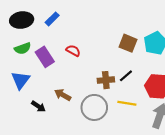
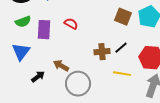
purple rectangle: (45, 57) -> (44, 30), turned 36
black arrow: (38, 106) -> (38, 77), turned -72
gray circle: (94, 107) -> (78, 84), moved

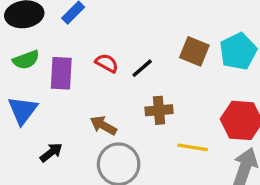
black line: (121, 48) -> (142, 68), moved
brown arrow: (61, 66) -> (103, 125), moved

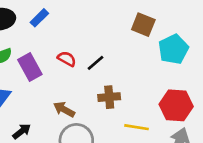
brown square: (194, 51) -> (143, 25), moved
purple rectangle: (61, 73) -> (30, 67), turned -32

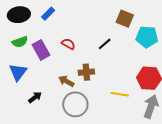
cyan pentagon: (173, 49) -> (147, 37), turned 30
black line: (95, 63) -> (105, 44), moved
brown cross: (109, 97) -> (86, 72), moved

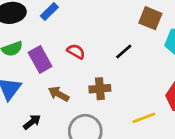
brown arrow: (66, 81) -> (59, 94), moved
yellow line: (120, 94) -> (144, 118), turned -30

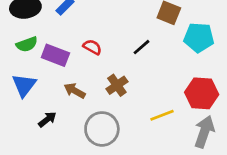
purple rectangle: (40, 59) -> (55, 55), turned -40
brown cross: (100, 89) -> (117, 85), turned -30

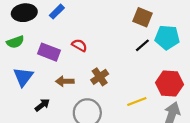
green semicircle: (27, 44) -> (15, 42), moved
black line: (142, 47) -> (142, 45), moved
brown arrow: (75, 91) -> (65, 81), turned -30

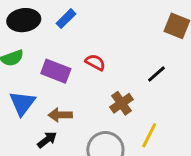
black line: (142, 45) -> (156, 74), moved
brown arrow: (65, 81) -> (60, 115), moved
yellow line: (137, 102) -> (149, 135), moved, turned -42

